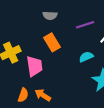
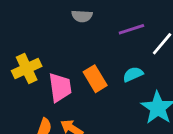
orange rectangle: (52, 42) -> (95, 79), moved

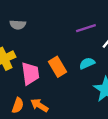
gray semicircle: (82, 16) -> (18, 25), moved

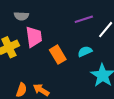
pink trapezoid: (30, 74) -> (34, 37), moved

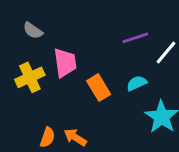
gray semicircle: (21, 16) -> (33, 31), moved, turned 32

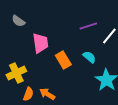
yellow cross: (30, 77) -> (16, 73), moved
cyan semicircle: (137, 83) -> (89, 57), turned 64

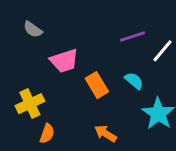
pink trapezoid: (40, 43) -> (64, 61), turned 80
orange arrow: (47, 94) -> (106, 134), moved

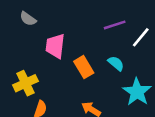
pink trapezoid: (64, 61) -> (55, 46), turned 115

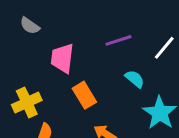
purple line: (115, 25) -> (118, 40), moved
orange rectangle: (84, 67) -> (84, 95), moved

